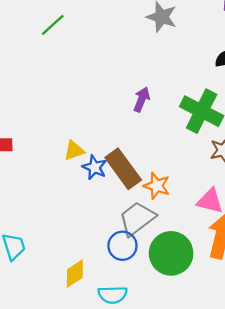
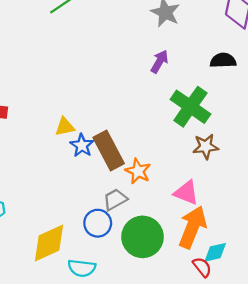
purple arrow: (142, 99) -> (160, 62), moved
gray trapezoid: (137, 219) -> (115, 199), size x0.7
yellow diamond: (75, 274) -> (49, 243), size x1.5

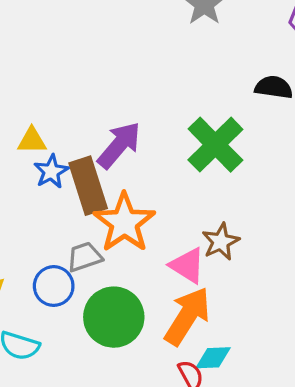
purple arrow: (160, 62) -> (119, 145), moved, size x1.5
brown star: (206, 147) -> (221, 242), moved, turned -30
orange star: (138, 171) -> (124, 223), size x1.6

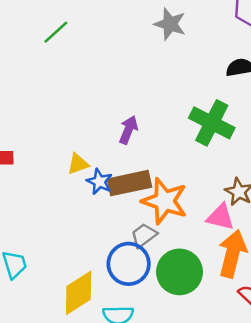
purple arrow: (119, 145) -> (128, 130), moved, size x0.7
brown rectangle: (88, 186) -> (129, 183), turned -66
blue circle: (54, 286) -> (129, 264), size x1.4

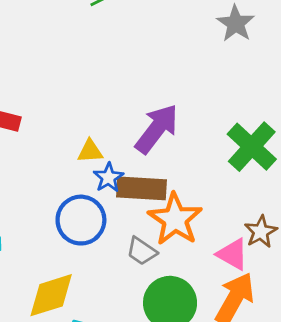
purple arrow: (128, 130) -> (157, 129), size x1.6
gray trapezoid: (144, 235) -> (142, 251), turned -124
blue circle: (129, 264) -> (81, 220), moved

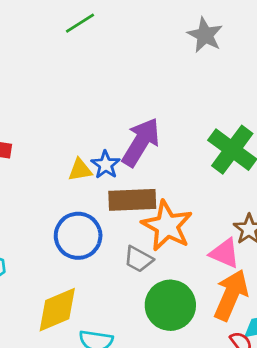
blue star: (109, 178) -> (106, 165), moved

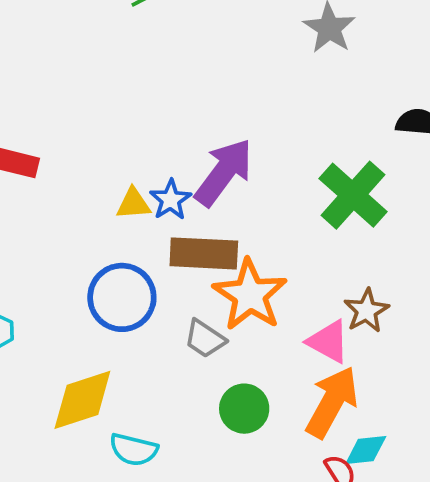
green circle: (170, 305) -> (244, 409), size x0.7

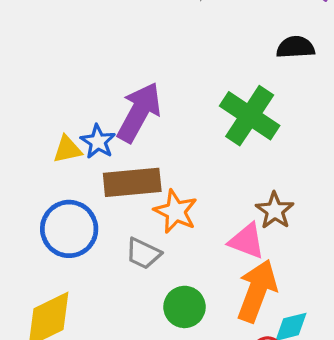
orange star: (250, 295) -> (176, 211), size x0.7

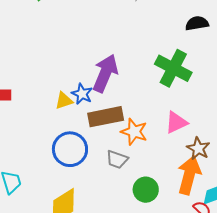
brown star: (275, 211) -> (198, 148), moved
pink triangle: (247, 241) -> (176, 122), moved, turned -40

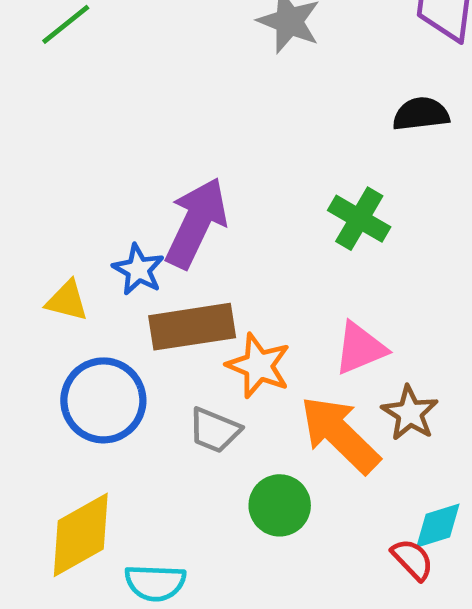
green cross: (173, 68) -> (359, 219), size x0.7
yellow triangle: (64, 101) -> (67, 301), moved, turned 30
orange arrow: (189, 175) -> (340, 434), moved, turned -63

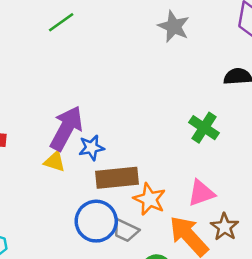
purple arrow: (196, 223) -> (66, 128), moved
blue star: (138, 270) -> (91, 148), turned 30
blue circle: (103, 400) -> (96, 221), moved

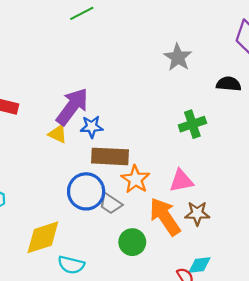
gray star: (174, 26) -> (178, 57), moved
green cross: (204, 128) -> (192, 124), turned 30
brown star: (225, 227) -> (197, 213), turned 30

